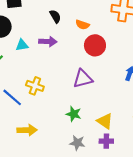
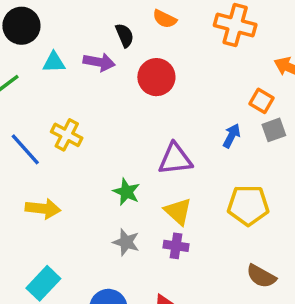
black semicircle: (55, 16) -> (125, 35), moved
orange semicircle: (82, 25) -> (165, 19), moved
red circle: (95, 45) -> (156, 77), moved
purple triangle: (83, 79) -> (175, 159), moved

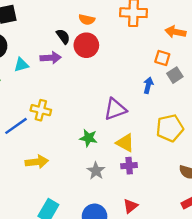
red circle: (156, 77) -> (86, 45), moved
blue line: (25, 149) -> (16, 126), turned -70
gray star: (126, 242) -> (96, 171), turned 30

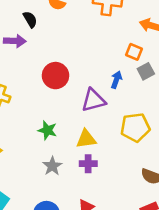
red circle: (86, 45) -> (56, 76), moved
purple triangle: (115, 109) -> (93, 100), moved
yellow triangle: (125, 143) -> (86, 139), turned -42

